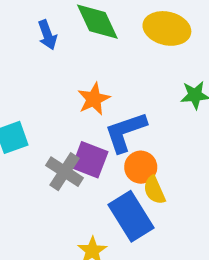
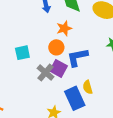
orange star: (94, 99) -> (64, 28), moved
orange circle: (141, 167) -> (56, 47), moved

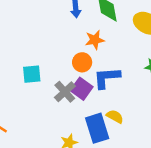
cyan square: (22, 53) -> (32, 74), moved
yellow semicircle: (88, 87) -> (115, 116), turned 128

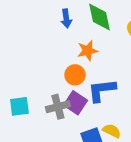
cyan square: (32, 74) -> (19, 106), moved
gray cross: (65, 92) -> (58, 107), turned 30

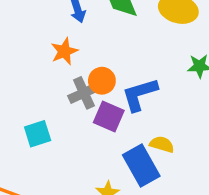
orange star: (88, 51) -> (64, 51), moved
gray cross: (58, 107) -> (84, 93), moved

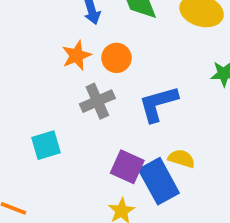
orange circle: (102, 81) -> (116, 58), moved
purple square: (109, 117) -> (127, 167), moved

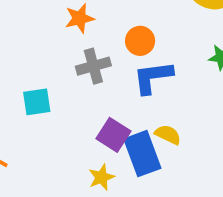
orange circle: (116, 58) -> (140, 41), moved

